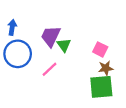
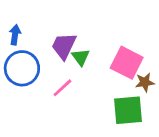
pink square: (100, 49) -> (127, 63), size x1.6
brown star: (106, 68) -> (145, 82), moved

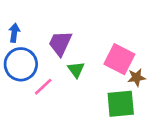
green triangle: (81, 57) -> (76, 70), moved
pink line: (62, 88) -> (43, 87), moved

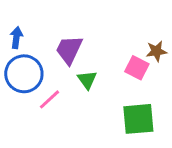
pink square: (119, 59) -> (137, 68), size x0.7
brown star: (136, 77) -> (156, 51), moved

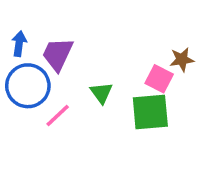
purple trapezoid: (69, 50) -> (58, 54), moved
green square: (138, 119) -> (150, 112), moved

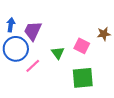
pink square: (159, 79) -> (82, 46), moved
green square: (150, 112) -> (83, 78), moved

